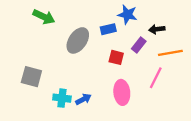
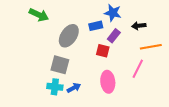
purple rectangle: (139, 45) -> (114, 36), moved
gray square: (31, 77) -> (60, 65), moved

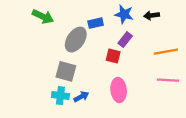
blue rectangle: (96, 26) -> (96, 23), moved
black arrow: (139, 26) -> (152, 15), moved
pink line: (138, 69) -> (168, 80), moved, turned 66

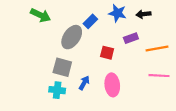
blue rectangle: (96, 23) -> (90, 21), turned -32
purple rectangle: (125, 40) -> (131, 38), moved, turned 32
blue arrow: (81, 97) -> (84, 83), moved, turned -32

